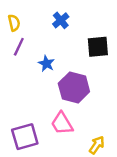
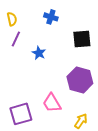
blue cross: (61, 20) -> (51, 17), turned -32
purple hexagon: (74, 87) -> (80, 80), moved

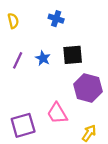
purple line: (16, 39) -> (18, 60), moved
black square: (82, 39) -> (73, 55), moved

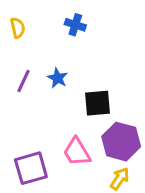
black square: (73, 55) -> (97, 103), moved
purple hexagon: (88, 88) -> (121, 142), moved

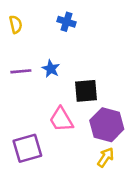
purple line: (24, 81) -> (21, 71), turned 60
pink trapezoid: (77, 152) -> (61, 120), moved

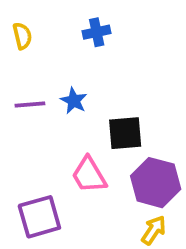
blue cross: (66, 22) -> (97, 32), turned -30

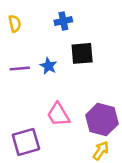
black square: (125, 133) -> (82, 53), moved

